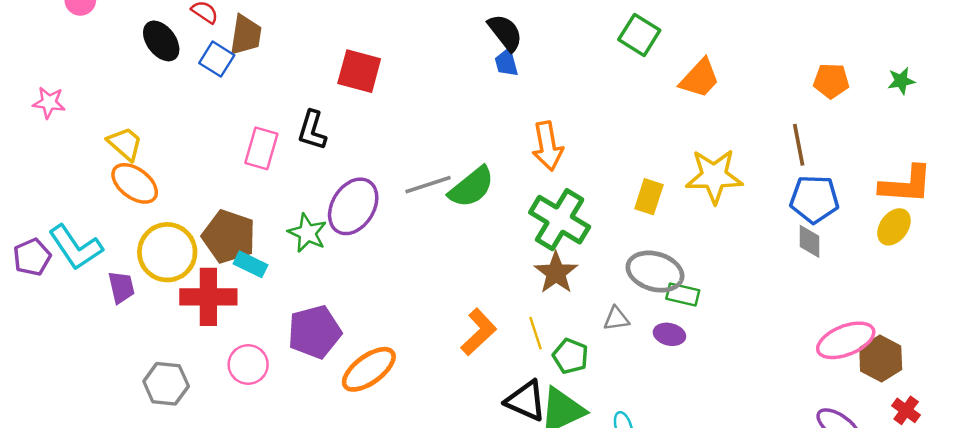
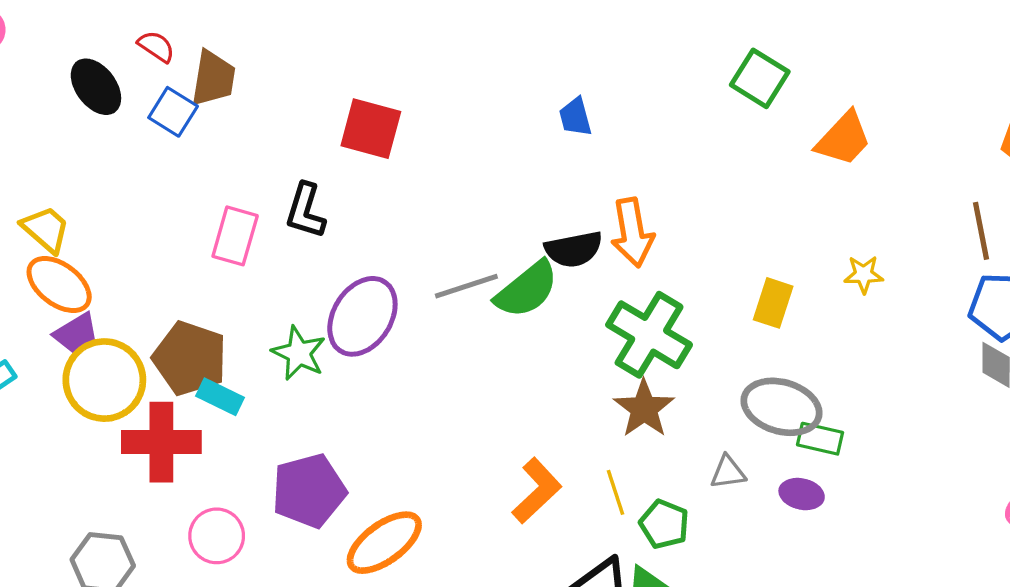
black semicircle: (505, 33) -> (574, 249), moved, turned 117
yellow star: (714, 176) -> (864, 274), size x0.5
purple trapezoid: (121, 287) -> (76, 333), moved, turned 72

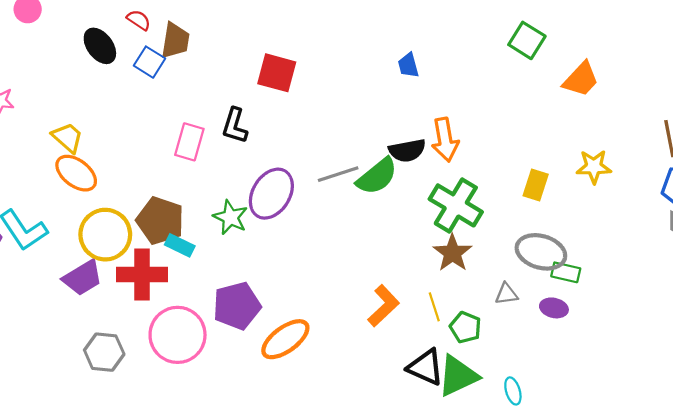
yellow star: (864, 274) -> (594, 167), size x1.4
purple trapezoid: (76, 333) -> (83, 278), moved, size x1.4
pink circle: (217, 536) -> (178, 335), size x1.6

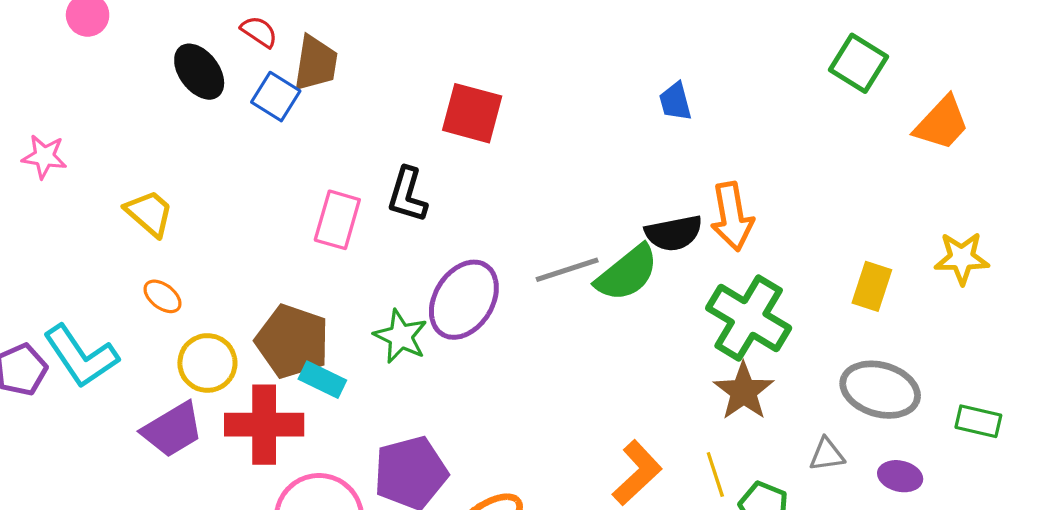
orange ellipse: (76, 173) -> (163, 296), moved, size x0.6
yellow circle: (105, 235) -> (207, 363), size x0.7
green rectangle: (566, 272) -> (978, 421), moved

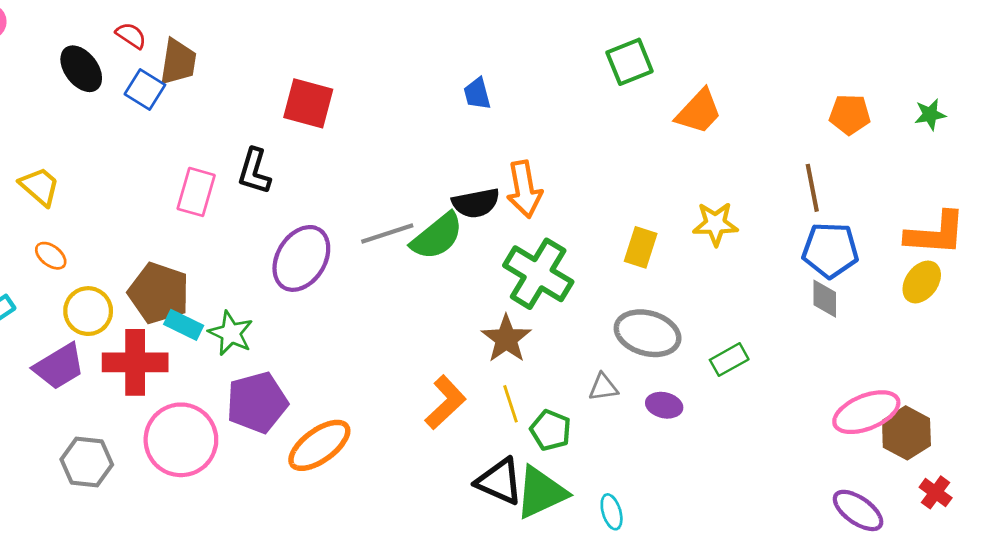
green square: (858, 63) -> (630, 62), turned 36
green star: (401, 336) -> (231, 333), moved
brown star: (744, 391) -> (506, 339), moved
green rectangle: (978, 421) -> (729, 360), turned -42

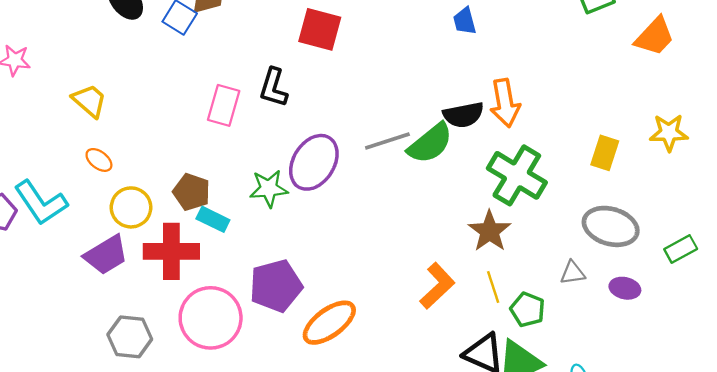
brown pentagon: (159, 293) -> (192, 192), size x0.7
green star: (231, 333) -> (269, 188), moved, turned -30

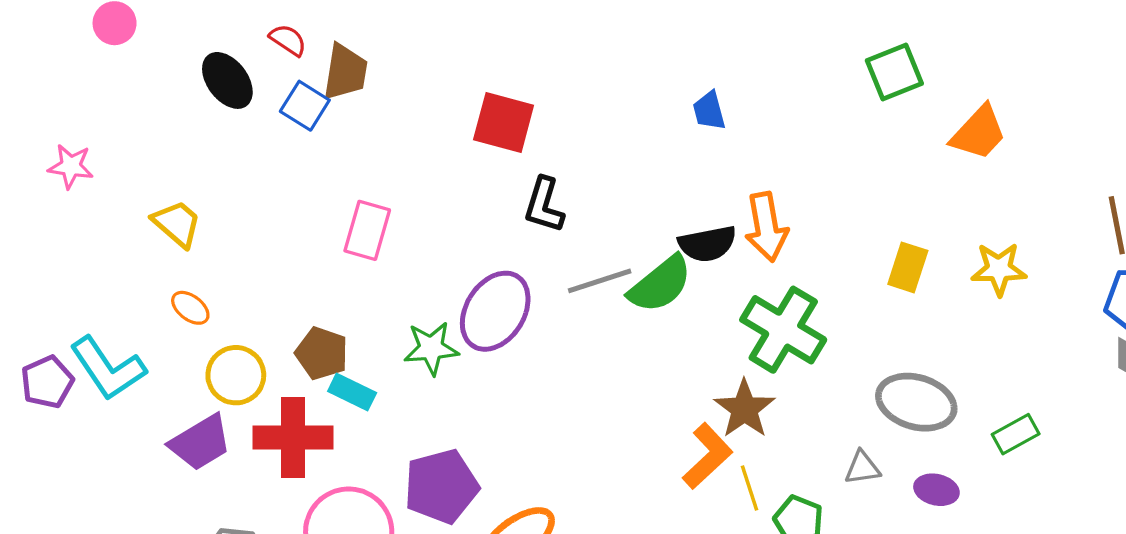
black L-shape: (273, 88) -> (544, 205), moved
yellow rectangle: (605, 153) -> (908, 267), moved
orange L-shape: (437, 286) -> (707, 456), moved

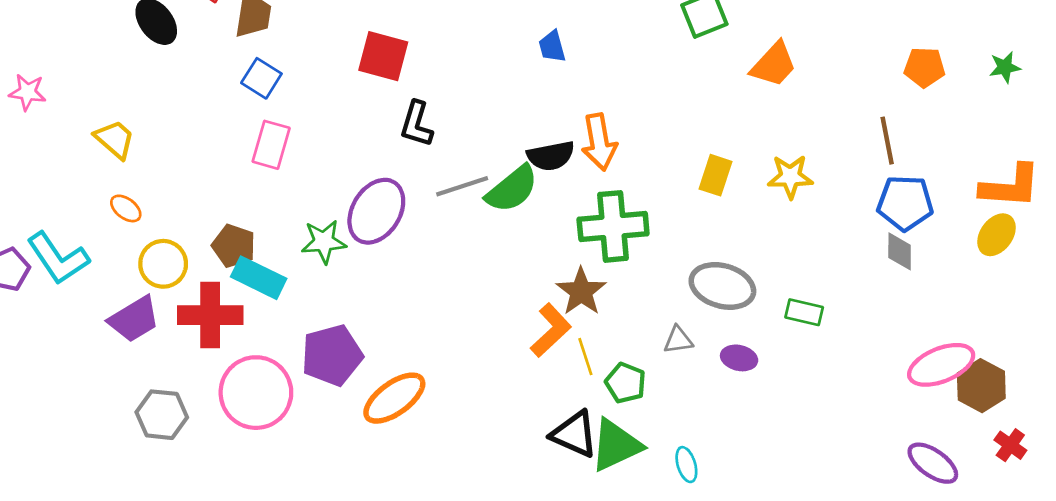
blue square: (305, 106) -> (261, 78), moved
green cross: (783, 330) -> (613, 226), turned -36
cyan rectangle: (352, 392) -> (259, 278), size x1.4
green rectangle: (1016, 434) -> (804, 312), turned 42

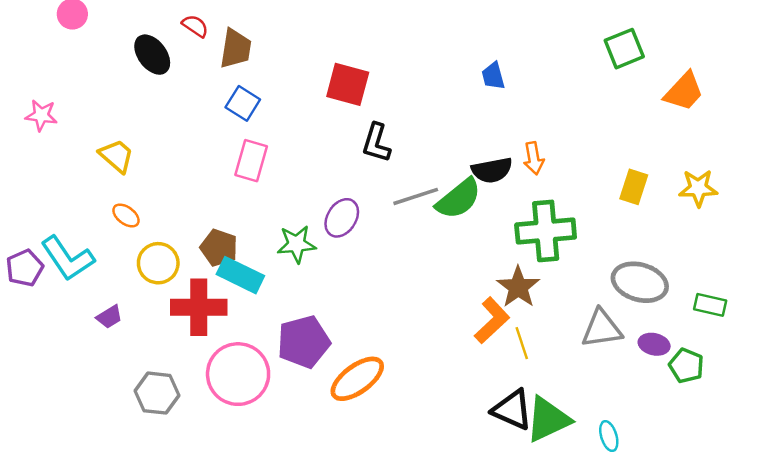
orange arrow: (599, 142) -> (534, 158), size x0.7
purple ellipse: (376, 211) -> (342, 218), size x0.7
purple trapezoid: (134, 319) -> (109, 317), moved, size x0.6
gray triangle: (678, 340) -> (602, 329), size x1.6
green pentagon: (626, 383) -> (686, 366), moved

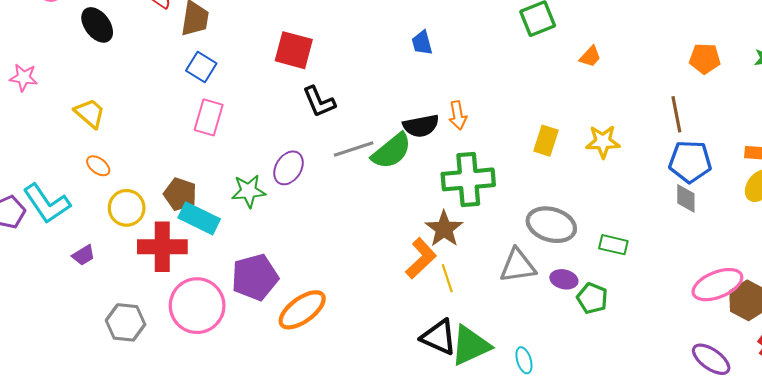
black ellipse: (152, 55) -> (97, 25), moved
orange trapezoid: (684, 91) -> (590, 56), size x0.6
black L-shape: (376, 143) -> (319, 102), turned -40

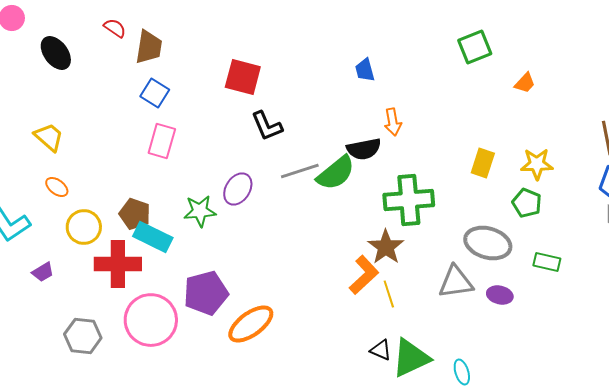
orange arrow: (458, 115) -> (393, 122), moved
green pentagon: (592, 298) -> (527, 203), moved
black triangle: (439, 337) -> (381, 350), size x0.6

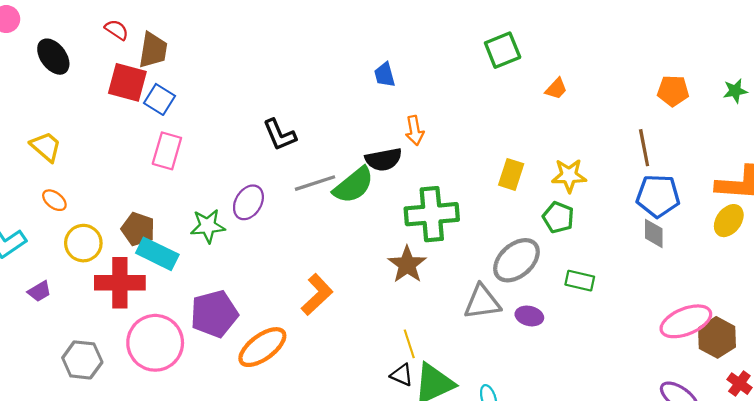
red square: (243, 77) -> (127, 82), moved
gray ellipse: (488, 243) -> (516, 260), turned -57
orange L-shape: (364, 275) -> (317, 295), moved
yellow line: (389, 294) -> (409, 344), moved

